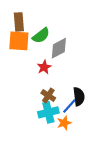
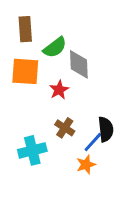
orange square: (19, 41) -> (25, 71), moved
gray diamond: (59, 48) -> (79, 64), turned -65
cyan cross: (48, 112) -> (32, 150), moved

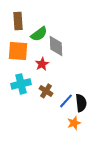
black semicircle: (106, 129) -> (81, 103), moved
cyan cross: (32, 150) -> (21, 84), moved
orange star: (86, 165) -> (74, 123), moved

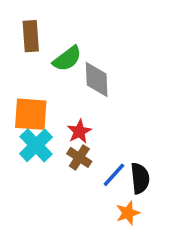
orange square: (18, 51) -> (31, 114), moved
red star: (42, 64) -> (79, 131), moved
cyan cross: (21, 84) -> (36, 145), turned -30

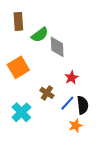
orange square: (31, 114) -> (18, 67), turned -35
red star: (79, 131) -> (71, 78), moved
cyan cross: (36, 145) -> (21, 112), moved

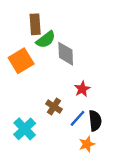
brown rectangle: (18, 21) -> (35, 24), moved
orange square: (18, 67) -> (21, 61), moved

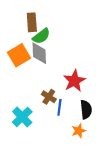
gray diamond: (66, 54) -> (39, 53), moved
red star: (82, 89) -> (74, 81), size x1.5
blue line: (77, 118) -> (59, 107), moved, turned -35

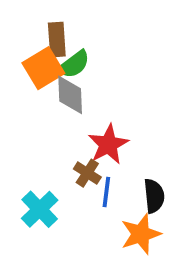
orange square: (19, 55) -> (43, 68), moved
red star: (74, 81) -> (108, 144), moved
orange star: (79, 131) -> (141, 234), size x1.5

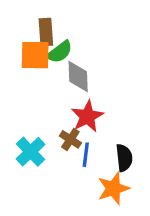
orange square: (43, 68) -> (35, 55), turned 32
gray diamond: (70, 95) -> (78, 77), moved
cyan cross: (40, 209) -> (31, 152), moved

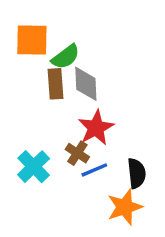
brown rectangle: (46, 32) -> (55, 84), moved
orange square: (35, 55) -> (32, 40), moved
blue line: (86, 155) -> (94, 170), turned 60

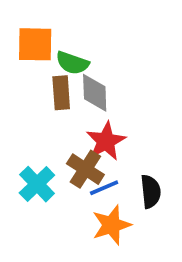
green semicircle: (66, 57) -> (72, 63), turned 56
brown cross: (77, 153) -> (85, 169), size x1.4
orange star: (125, 207) -> (111, 225), moved

